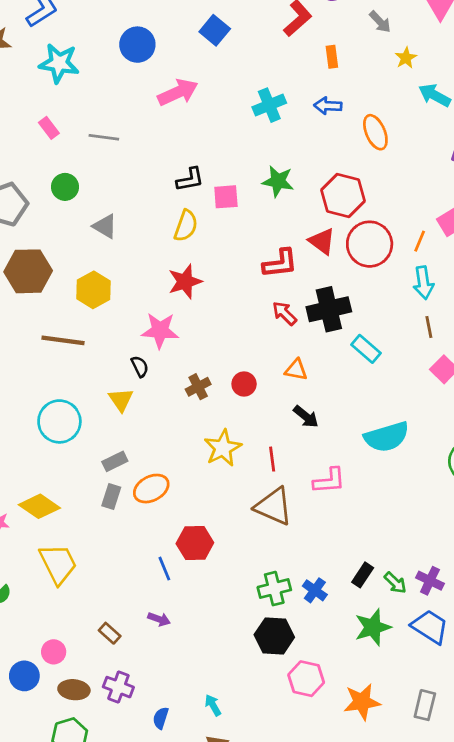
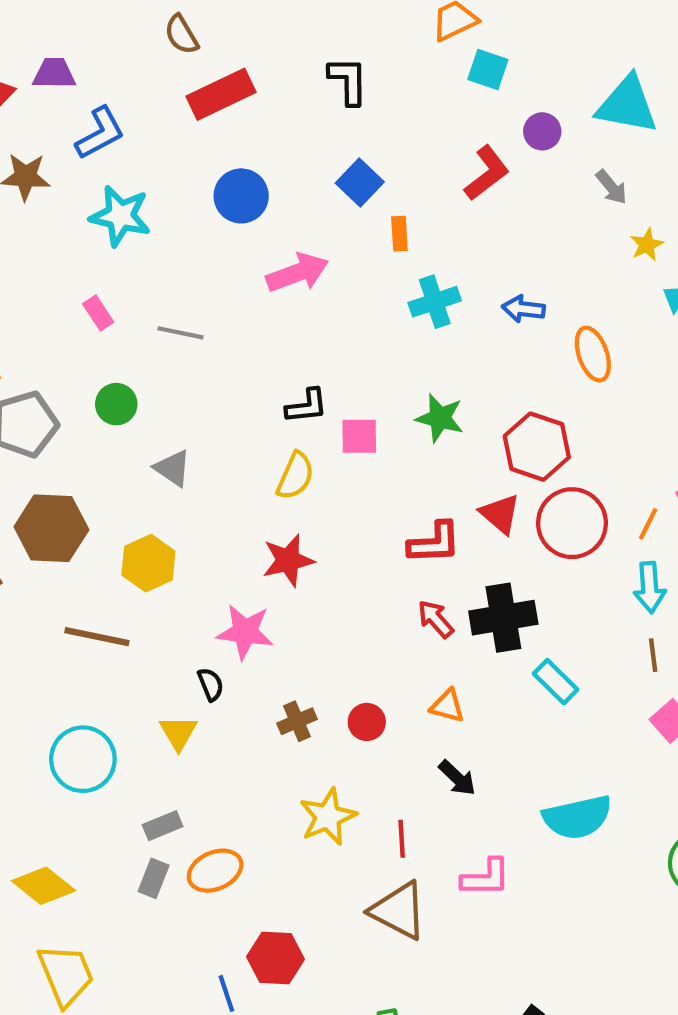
orange rectangle: (332, 57) -> (399, 234), moved

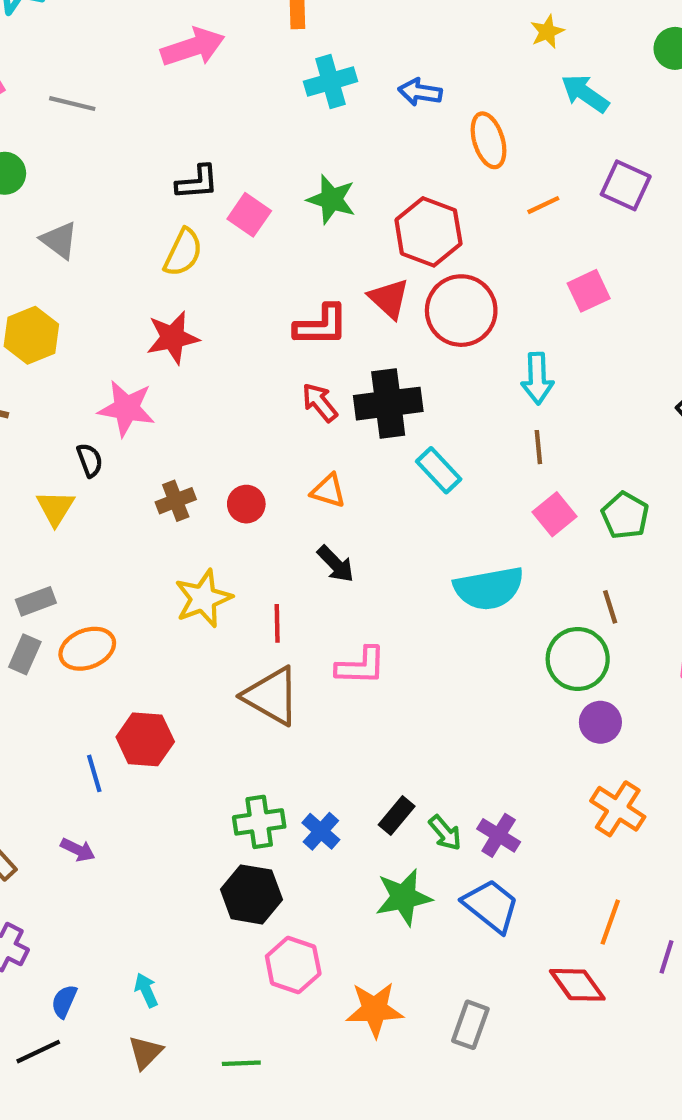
pink square: (359, 436) -> (249, 215), turned 33
orange line: (648, 524) -> (543, 205), moved, turned 36
cyan semicircle: (577, 817) -> (489, 588), moved

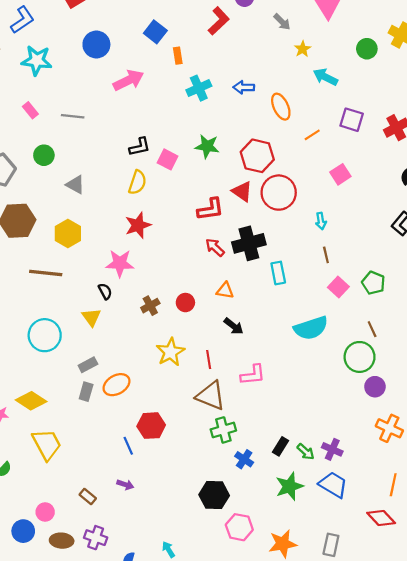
cyan arrow: (537, 378) -> (321, 221), size x0.7
cyan rectangle: (439, 470) -> (278, 273), turned 40
green cross: (259, 822) -> (223, 430), moved

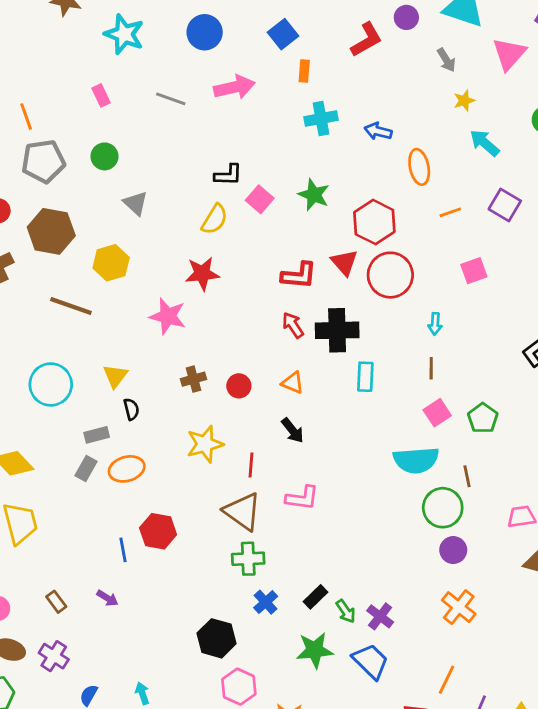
gray line: (73, 116) -> (171, 99), moved
black semicircle: (105, 291) -> (131, 409), moved
cyan semicircle: (311, 328) -> (416, 460), moved

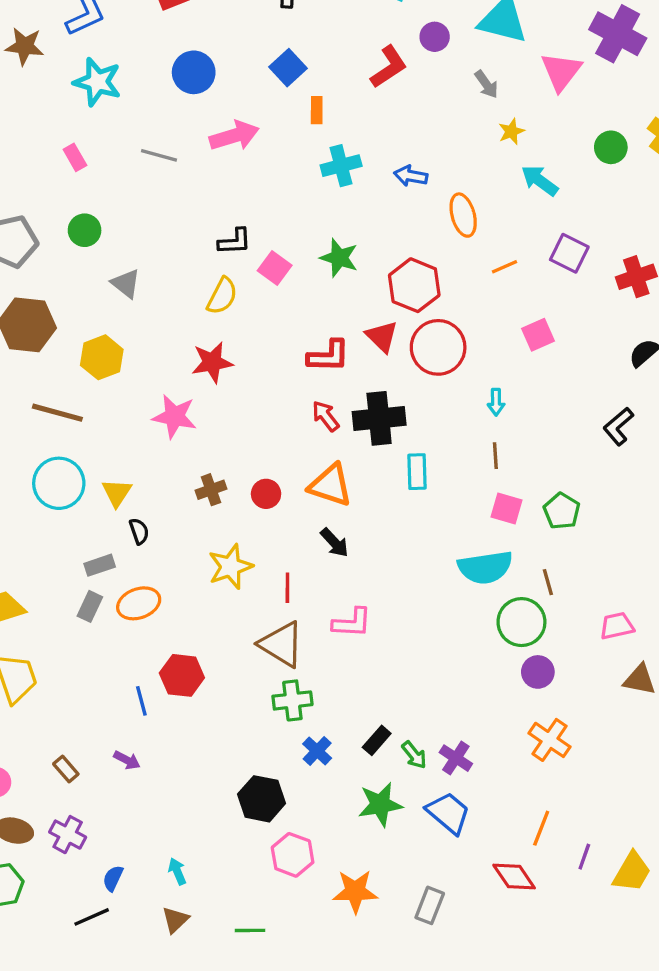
orange triangle: (293, 383) -> (330, 485), size x1.6
cyan circle: (51, 384) -> (59, 483), moved
pink square: (437, 413) -> (507, 509), turned -36

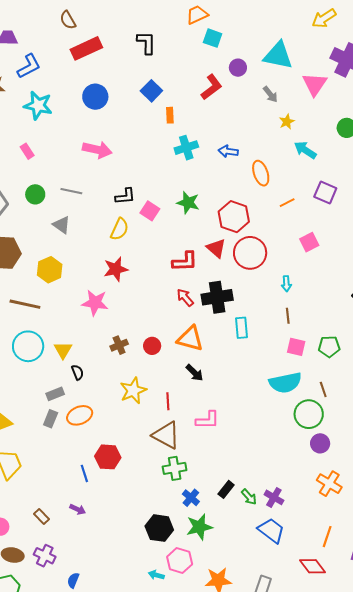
pink arrow: (234, 136) -> (97, 150), moved, turned 32
gray line: (159, 155) -> (71, 191), moved
green pentagon: (562, 511) -> (329, 347), turned -30
green star: (380, 804) -> (199, 527), moved
cyan arrow: (177, 871) -> (156, 575), moved, turned -49

